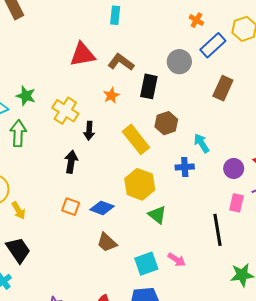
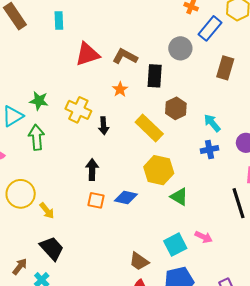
cyan rectangle: (115, 15) -> (59, 21), moved
black arrow: (71, 162) -> (92, 170), moved
blue cross: (185, 167) -> (209, 149), moved
brown trapezoid: (107, 242) -> (139, 261), moved

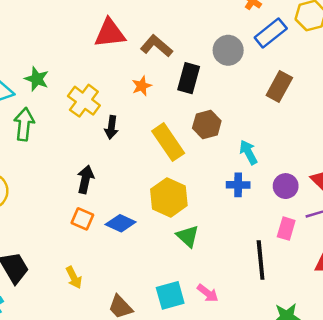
yellow arrow: (47, 211) -> (74, 277), moved

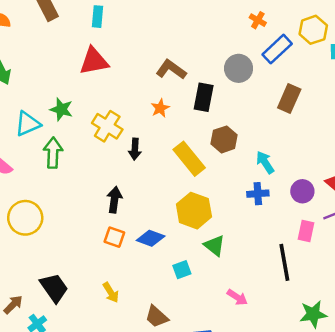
red triangle: (110, 33) -> (94, 61), moved
cyan square: (170, 295) -> (182, 270), moved, size x0.7

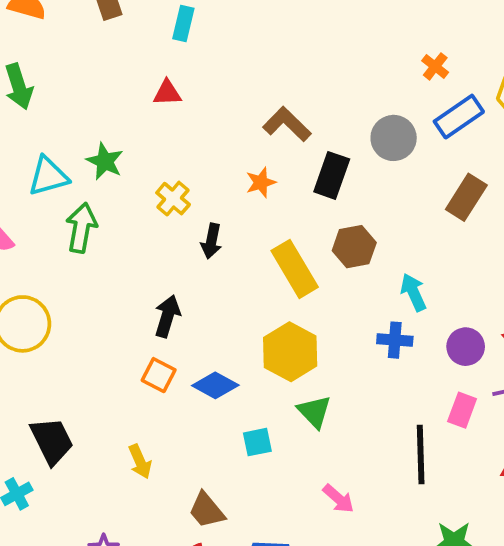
red triangle: (94, 61) -> (167, 93), size x0.6
yellow cross: (107, 126) -> (173, 199), size x0.7

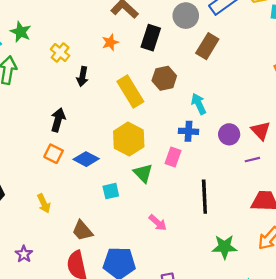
brown rectangle: (466, 197) -> (207, 46), moved
pink rectangle: (462, 410) -> (173, 157), moved

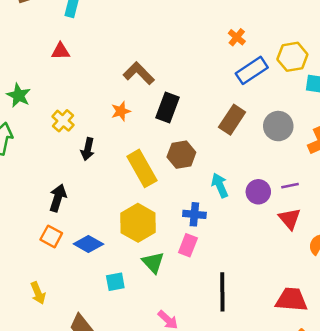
gray circle: (186, 16) -> (278, 126), moved
blue cross: (188, 131) -> (194, 214), moved
purple circle: (229, 134) -> (258, 192), moved
purple line: (252, 160) -> (290, 186), moved

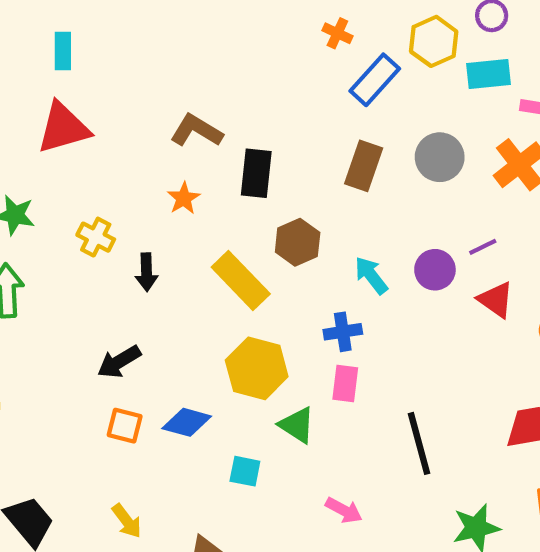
red triangle: (61, 51) -> (63, 128), size x1.8
black arrow: (58, 198) -> (119, 362), turned -124
cyan square: (115, 282) -> (245, 471), turned 36

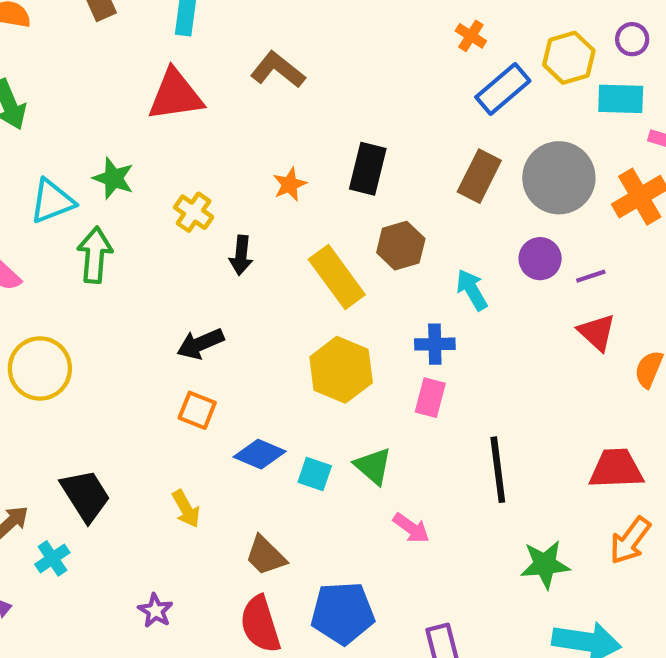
brown L-shape: (196, 131) -> (278, 70), moved
gray circle: (440, 157) -> (559, 178), size x1.4
purple circle: (435, 270) -> (540, 259), moved
blue diamond: (187, 422) -> (260, 454), moved
green triangle: (297, 425) -> (373, 466), moved

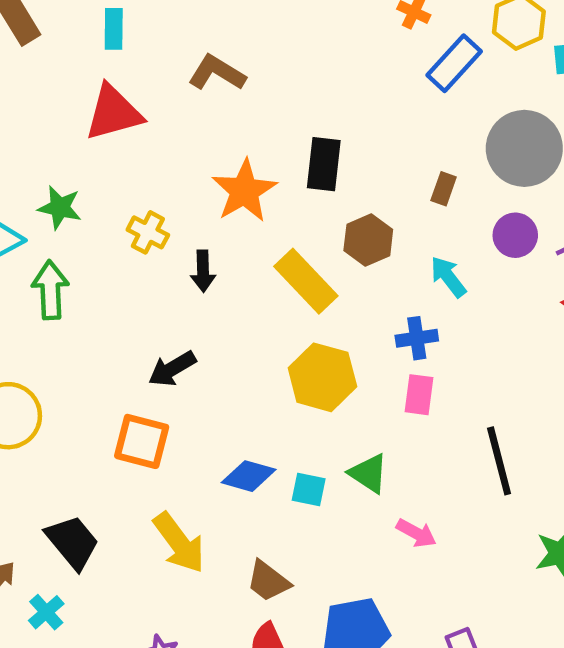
brown rectangle: (479, 176) -> (444, 189), moved, size x0.6
orange star: (290, 184) -> (244, 191), size x1.8
orange square: (197, 410) -> (142, 441), moved, size x1.4
yellow arrow: (186, 509) -> (179, 543), size x1.6

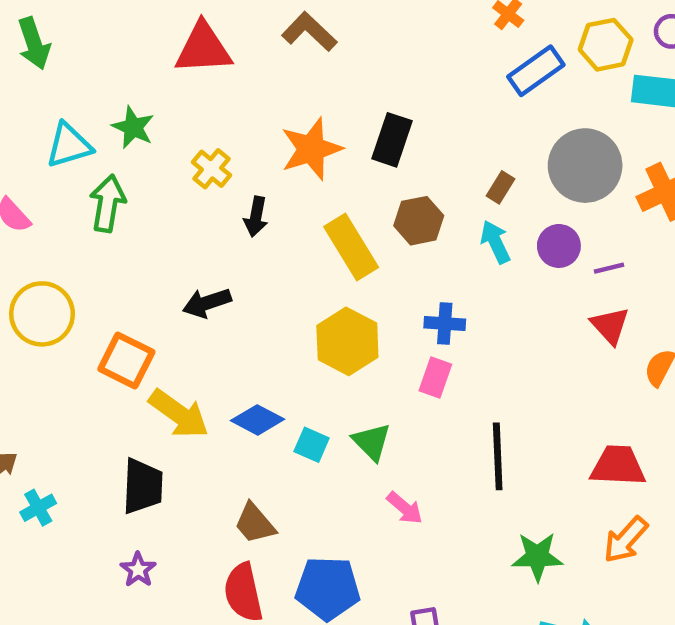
cyan arrow: (448, 277) -> (495, 242), moved
orange square: (142, 441) -> (126, 360), moved
black trapezoid: (72, 542) -> (143, 486), moved, turned 30
yellow arrow: (179, 543) -> (179, 414), moved, turned -30

